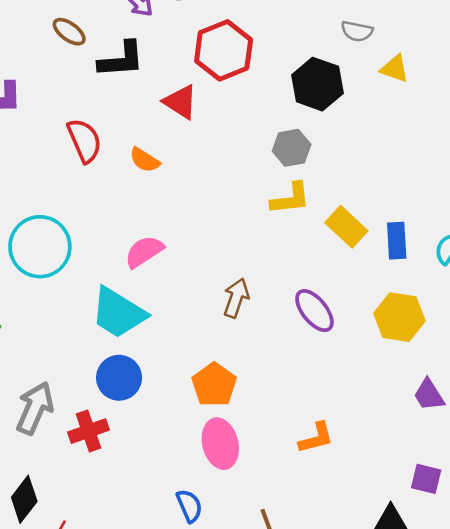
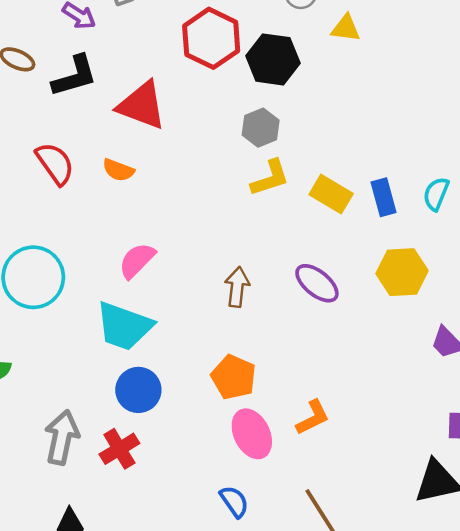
red hexagon: (224, 50) -> (211, 38), moved
red triangle: (180, 102) -> (142, 105), size x1.4
orange L-shape: (316, 438) -> (313, 417), moved

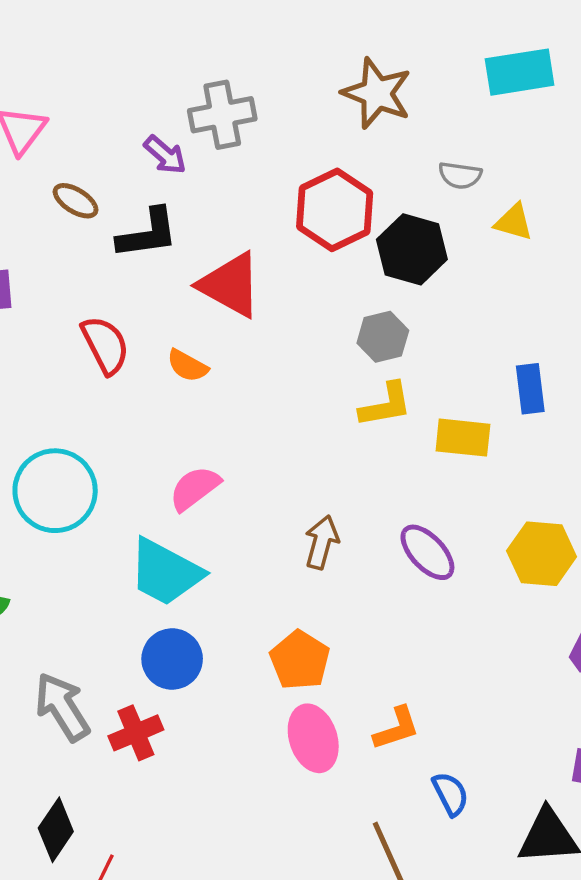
yellow rectangle: (331, 194) -> (463, 438), turned -33
blue rectangle: (383, 197) -> (530, 389), moved
gray arrow: (62, 437) -> (62, 707), turned -52
blue semicircle: (234, 502) -> (450, 794), moved

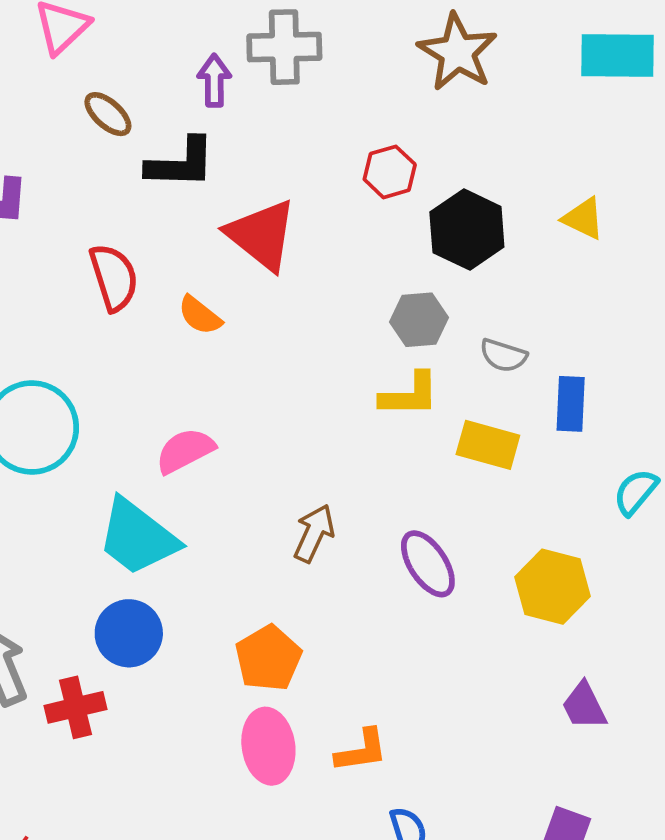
purple arrow: (165, 155) -> (214, 80), turned -141
gray semicircle: (460, 175) -> (503, 355), moved
red hexagon: (335, 210) -> (390, 172), size x0.6

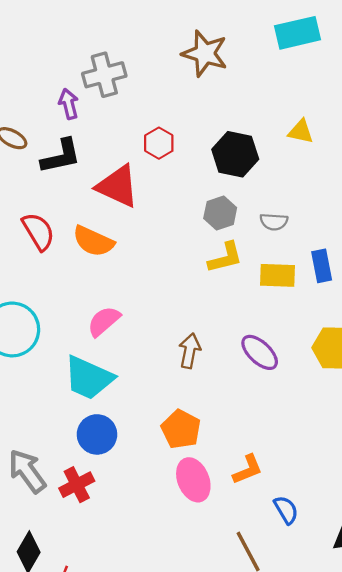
red hexagon: (390, 172) -> (159, 143), moved
orange semicircle: (200, 315) -> (93, 241), size x1.5
blue rectangle: (571, 404) -> (322, 266), moved

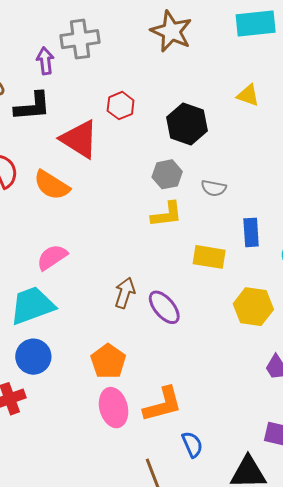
yellow triangle: (301, 132) -> (248, 95), moved
yellow rectangle: (278, 275) -> (209, 257), moved
purple ellipse: (260, 352) -> (164, 307), moved
cyan trapezoid: (89, 378) -> (32, 305), turned 129
orange L-shape: (248, 469) -> (163, 404), size x1.4

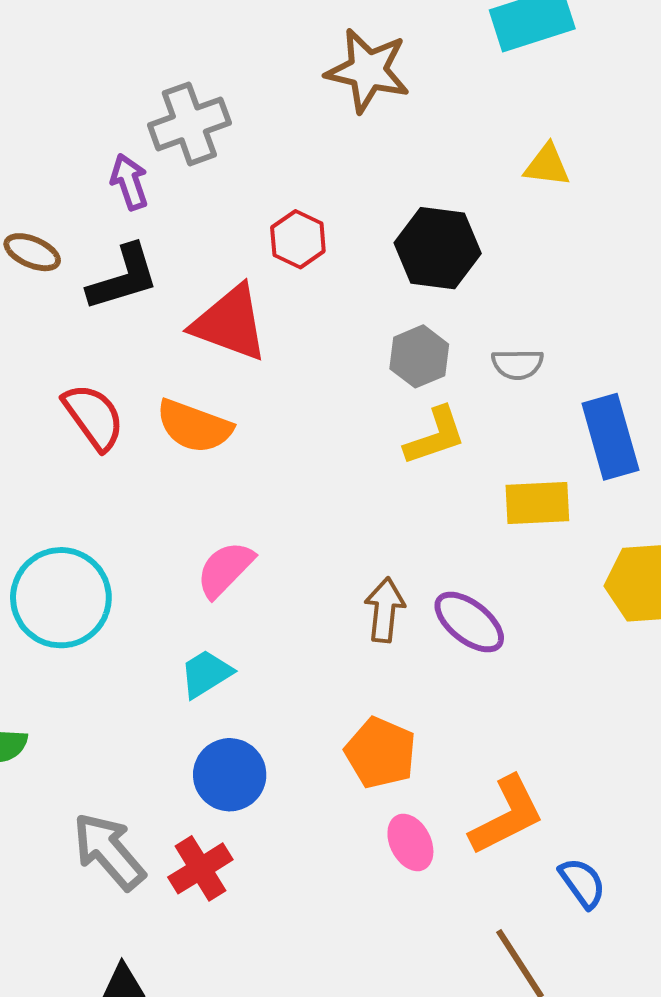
blue rectangle: (251, 232) -> (610, 437), size x1.4
cyan trapezoid: (32, 305) -> (206, 674), size x0.6
pink ellipse: (114, 408) -> (410, 842), size x0.7

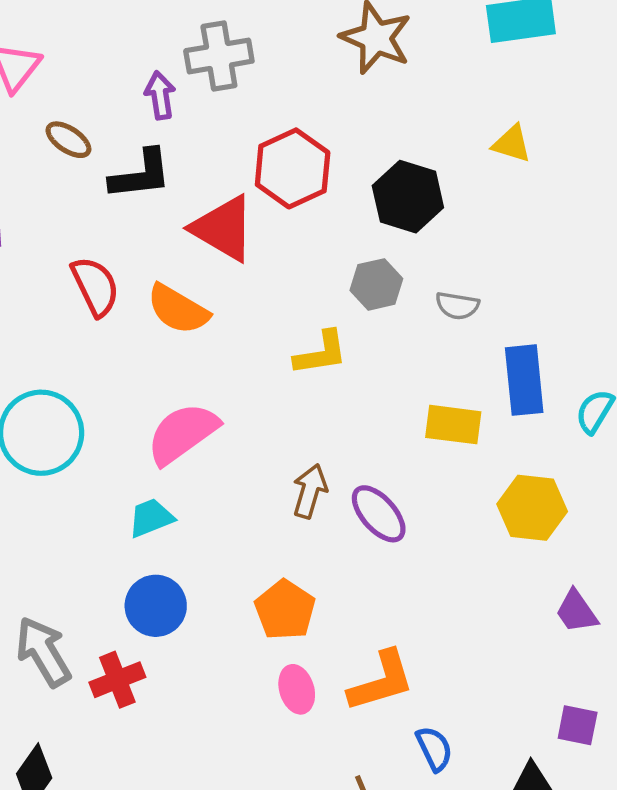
red hexagon: (298, 239) -> (293, 168), size x1.6
yellow L-shape: (435, 436) -> (321, 353), moved
pink semicircle: (225, 569) -> (182, 433), size x1.4

